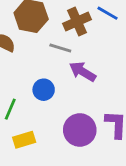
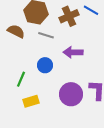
gray line: (60, 48) -> (46, 35), moved
purple arrow: (83, 72) -> (73, 52), turned -30

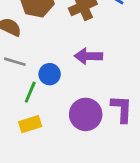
gray line: (46, 35) -> (15, 62), moved
green line: (21, 79) -> (30, 92), moved

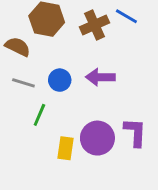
blue circle: (50, 74) -> (60, 80), moved
yellow rectangle: (30, 124) -> (66, 148), moved, turned -65

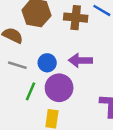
brown cross: (95, 25) -> (76, 18), turned 30
purple circle: (97, 138) -> (59, 88), moved

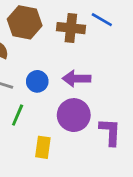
purple circle: (59, 88) -> (74, 115), moved

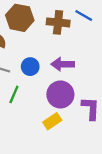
yellow rectangle: (43, 147) -> (52, 121), moved, turned 48

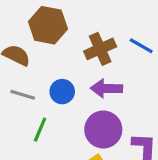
blue line: (84, 15) -> (141, 46), moved
brown cross: (58, 22) -> (100, 49), moved, turned -30

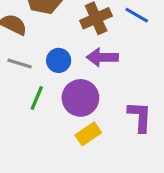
purple circle: (103, 130) -> (80, 98), moved

